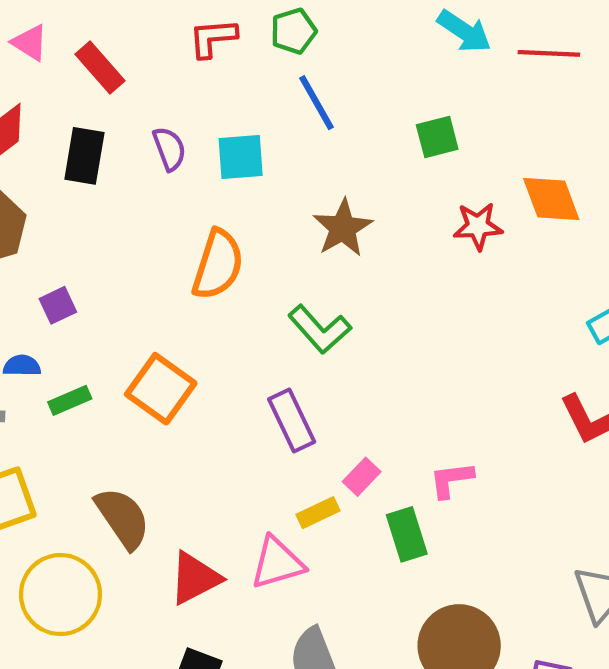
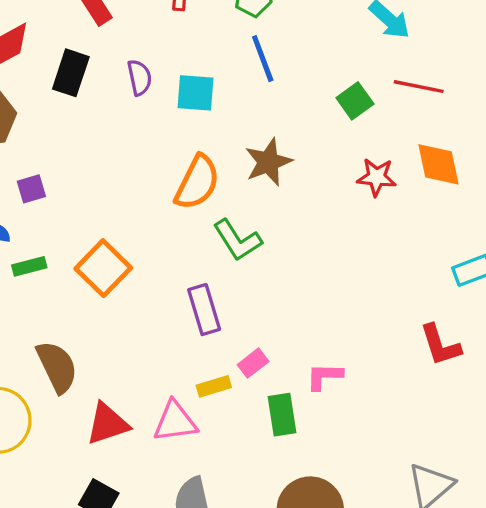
red line: (549, 53) -> (419, 87), moved
green square: (437, 137) -> (355, 101), turned -30
orange semicircle: (218, 265) -> (197, 182), moved

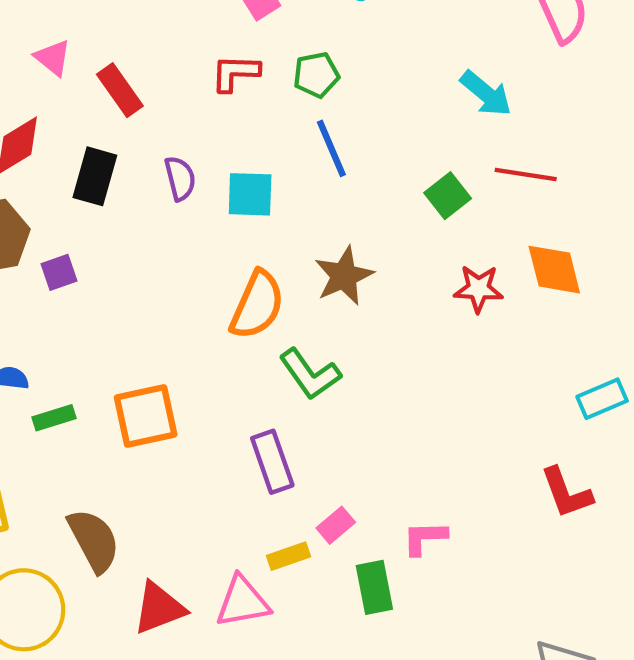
purple square: (31, 189) -> (59, 272), moved
orange square: (103, 268) -> (146, 416), turned 36

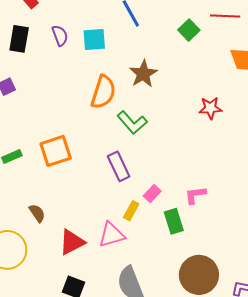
red star: (478, 289) -> (210, 108), moved
brown semicircle: (94, 540) -> (37, 213), size x0.6
yellow rectangle: (289, 556) -> (131, 211), turned -36

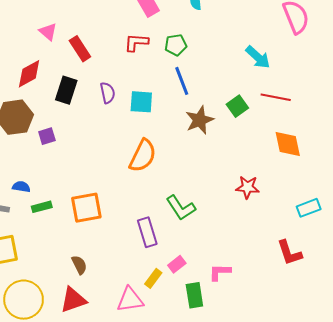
brown star: (143, 74) -> (200, 120), moved
green L-shape: (132, 123) -> (181, 208), moved
brown semicircle: (37, 213) -> (79, 265), moved
red triangle: (72, 242) -> (73, 300), moved

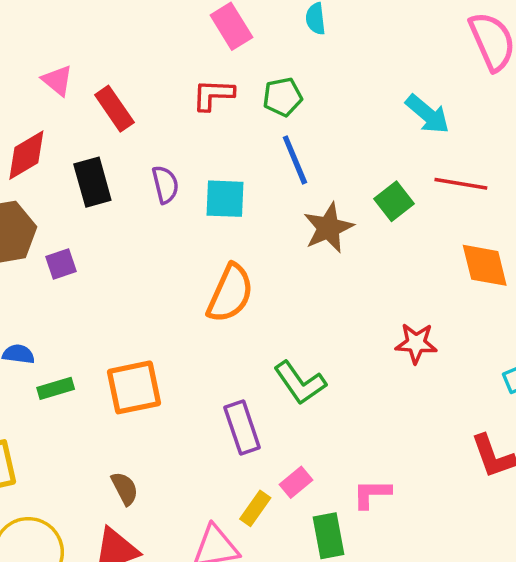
black rectangle: (66, 90) -> (92, 182), turned -32

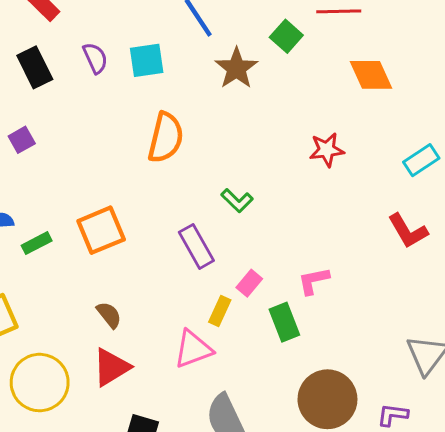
green L-shape: (300, 383) -> (237, 201), size x0.7

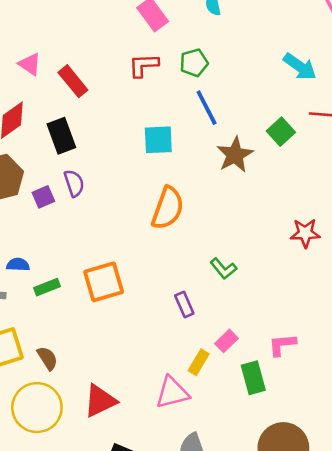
purple semicircle: (95, 58) -> (74, 183), moved
purple rectangle: (196, 246) -> (184, 304), size x0.7
brown semicircle: (109, 315) -> (47, 358), moved

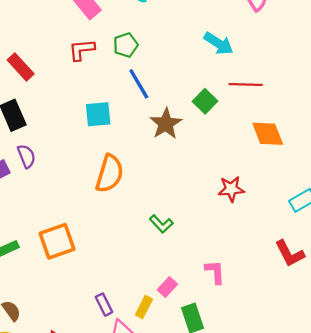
purple rectangle: (184, 304) -> (104, 305), moved
pink L-shape: (282, 345) -> (215, 272), moved, turned 95

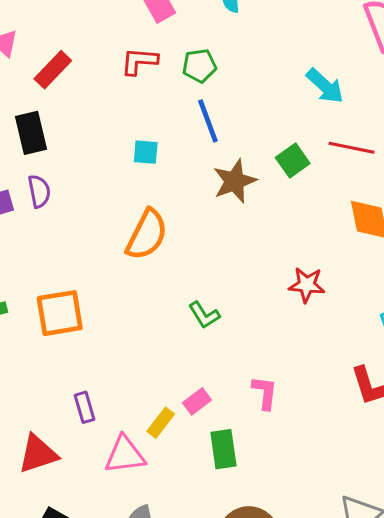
red rectangle: (21, 67) -> (53, 70), turned 76
cyan square: (98, 114) -> (146, 152), size x0.7
purple rectangle: (104, 305) -> (84, 407), moved

